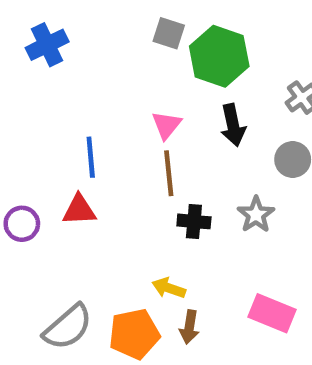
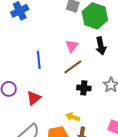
brown line: (169, 173) -> (73, 67), turned 60
red triangle: (79, 210) -> (34, 98), moved, turned -35

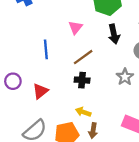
pink triangle: (72, 46) -> (75, 27), moved
black cross: (84, 88) -> (82, 80), moved

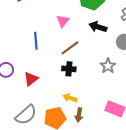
black arrow: (114, 34) -> (98, 27), turned 120

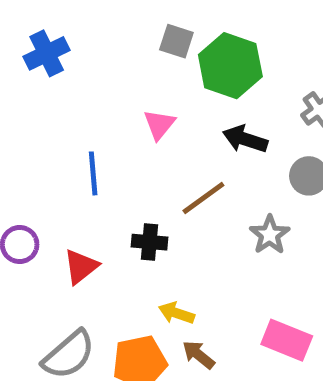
brown line: (70, 48) -> (203, 198), moved
black cross: (69, 69) -> (149, 242), moved
brown arrow: (79, 115) -> (198, 355), turned 120

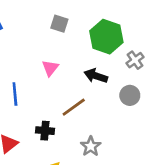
green hexagon: (230, 66) -> (106, 37), moved
gray star: (270, 235) -> (91, 146), moved

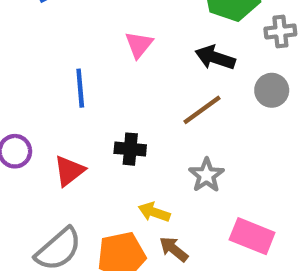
gray cross: (135, 60) -> (280, 32), turned 30
brown line: (74, 107) -> (202, 110), moved

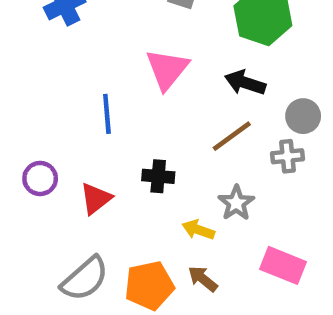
gray cross: (280, 32) -> (287, 156), moved
pink triangle: (139, 45) -> (167, 69), size x1.5
yellow arrow: (154, 212) -> (198, 230), moved

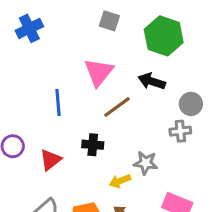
brown line: (232, 136) -> (117, 107), moved
gray star: (236, 203) -> (146, 163), turned -30
yellow arrow: (198, 230) -> (120, 181), turned -40

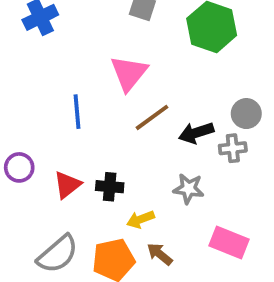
black arrow: (152, 81) -> (196, 133), moved, turned -36
black cross: (93, 145) -> (110, 187), moved
yellow arrow: (120, 181) -> (140, 219), moved

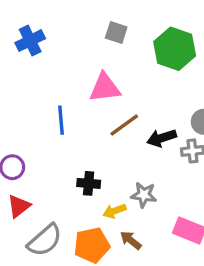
pink triangle: (129, 73) -> (105, 88), turned 44
red triangle: (67, 185) -> (19, 206), moved
gray star: (189, 189) -> (144, 195), moved

